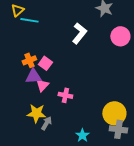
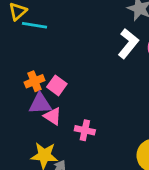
white L-shape: (79, 33) -> (128, 44), moved
pink triangle: (42, 85) -> (53, 116), turned -40

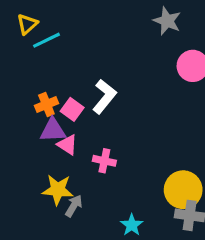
cyan line: (34, 25) -> (46, 40), turned -35
white L-shape: (128, 44) -> (104, 96), moved

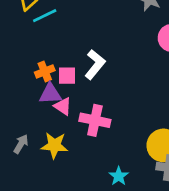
pink square: (72, 109) -> (67, 76), turned -36
pink cross: (104, 161) -> (95, 120), size x1.5
gray arrow: (74, 206) -> (21, 144), moved

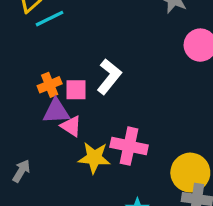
pink cross: (95, 120) -> (129, 146), moved
yellow star: (54, 145) -> (94, 158), moved

